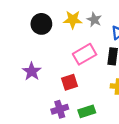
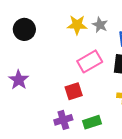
black circle: (41, 24) -> (24, 29), moved
purple star: (32, 71) -> (19, 80), moved

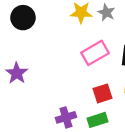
red square: (74, 91) -> (103, 93), moved

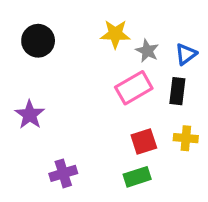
gray star: (106, 13) -> (147, 51), moved
purple cross: (66, 117) -> (63, 173), moved

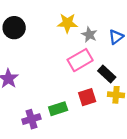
black rectangle: (177, 91) -> (107, 74), moved, turned -54
green rectangle: (137, 177) -> (58, 109), moved

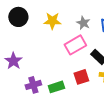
yellow star: (67, 23) -> (52, 21), moved
purple cross: (31, 119) -> (33, 85), moved

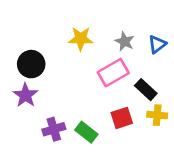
black circle: (18, 17) -> (31, 64), moved
green rectangle: (56, 87) -> (86, 132), turned 56

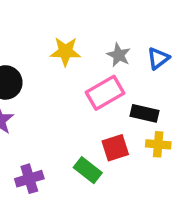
black rectangle: (146, 90) -> (144, 113), turned -30
purple cross: (54, 129) -> (29, 179), moved
green rectangle: (86, 132) -> (88, 170), moved

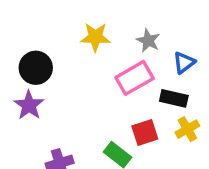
blue triangle: (158, 58) -> (184, 63), moved
yellow cross: (158, 144) -> (187, 129), turned -35

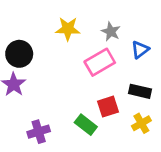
black rectangle: (174, 98) -> (140, 91), moved
yellow cross: (187, 129) -> (141, 123), moved

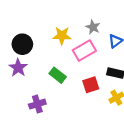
yellow star: (68, 29) -> (62, 36), moved
green rectangle: (86, 125) -> (58, 75), moved

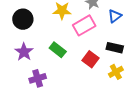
purple star: (18, 68) -> (24, 52), moved
red square: (91, 85) -> (90, 59), turned -35

